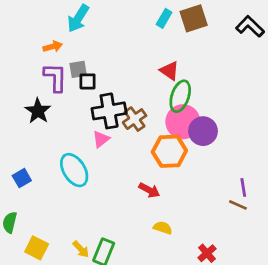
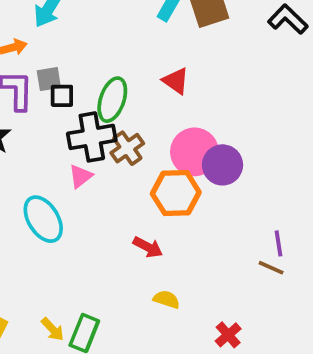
green ellipse: (180, 96) -> (112, 100), moved

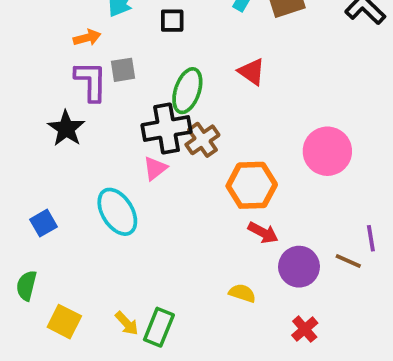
black square: (62, 96) -> (172, 21), moved
pink circle: (194, 152) -> (327, 151), moved
purple circle: (222, 165) -> (299, 267), moved
purple line: (279, 243) -> (371, 238), moved
red arrow: (148, 247) -> (263, 233), moved

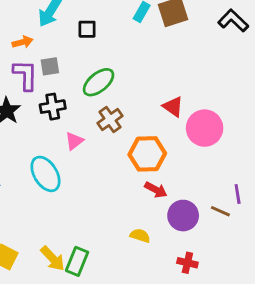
red triangle: (252, 72) -> (173, 107), moved
green ellipse: (187, 91) -> (99, 82), turned 32
black cross: (167, 128) -> (53, 107), moved, size x0.7
yellow arrow: (127, 323) -> (53, 259), size x1.4
red cross: (305, 329) -> (187, 263), turned -36

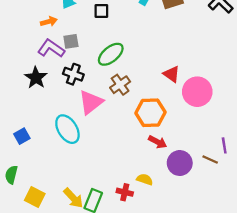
purple L-shape: (25, 75) -> (51, 48), turned -56
black cross: (53, 107) -> (73, 74), turned 30
pink triangle: (74, 141) -> (91, 102), size x1.6
red cross: (187, 263) -> (125, 192), moved

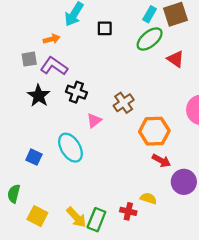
gray square: (71, 41) -> (29, 59), moved
green ellipse: (111, 54) -> (150, 39), moved
red triangle: (172, 74) -> (176, 59), moved
pink triangle: (91, 102) -> (94, 120), size x0.6
blue square: (22, 136) -> (34, 157), moved, turned -35

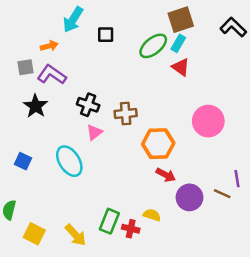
cyan rectangle: (150, 14) -> (178, 43), moved
black cross: (76, 92) -> (88, 105), moved
brown cross: (124, 103) -> (126, 114), turned 30
blue square: (34, 157) -> (23, 161), moved
green rectangle: (96, 220) -> (109, 221), moved

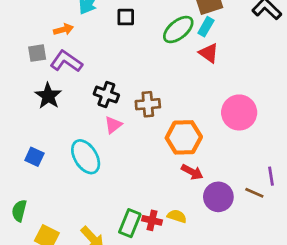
red cross: (131, 229) -> (152, 220), moved

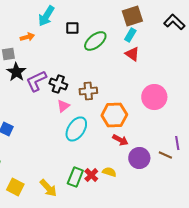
green ellipse: (178, 30) -> (95, 41), moved
purple L-shape: (66, 61) -> (36, 81), moved, turned -60
black star: (48, 96) -> (16, 72), moved
cyan ellipse: (86, 157) -> (76, 129), moved, turned 65
red cross: (152, 220) -> (91, 175), turned 32

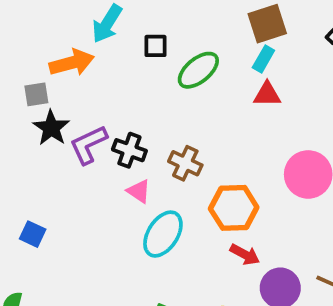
orange arrow: (27, 37) -> (72, 63), size x1.6
red triangle: (132, 54) -> (267, 94), turned -35
brown cross: (88, 91) -> (185, 163), turned 30
pink triangle: (63, 106) -> (139, 191), turned -48

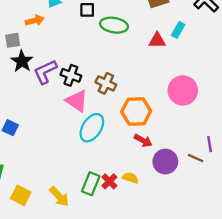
cyan rectangle: (263, 59) -> (178, 30), moved
orange arrow: (72, 63) -> (35, 20), size x0.7
green ellipse: (198, 70) -> (114, 25), turned 48
pink triangle: (139, 191) -> (77, 101), size x1.5

